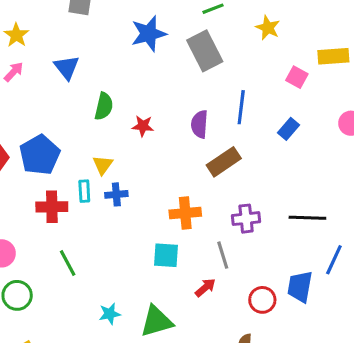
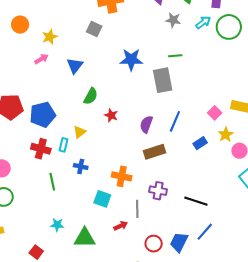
yellow star: (268, 28) -> (226, 135), moved
blue cross: (116, 194) -> (81, 166), moved
green line: (68, 263) -> (52, 182), moved

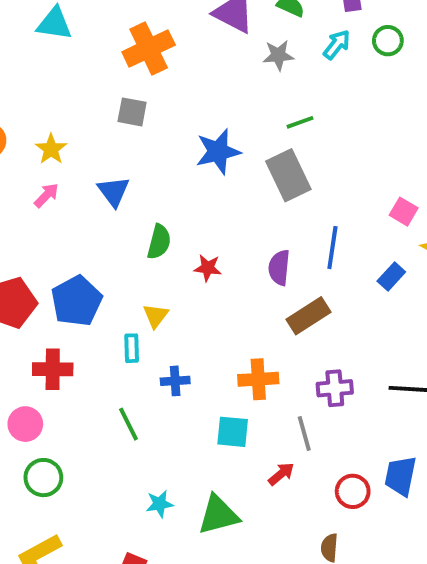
green circle: (229, 27) -> (388, 41), size x0.6
red cross: (41, 149) -> (53, 369), moved

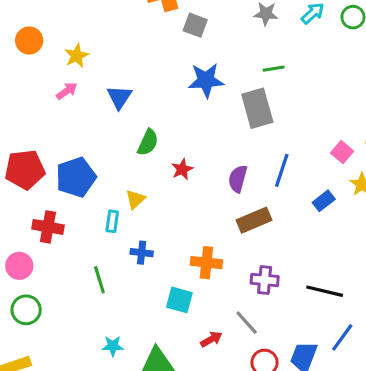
gray square: (132, 112) -> (195, 25), moved
red star: (208, 268) -> (182, 169), turned 30
gray line: (304, 433) -> (247, 323), moved, turned -36

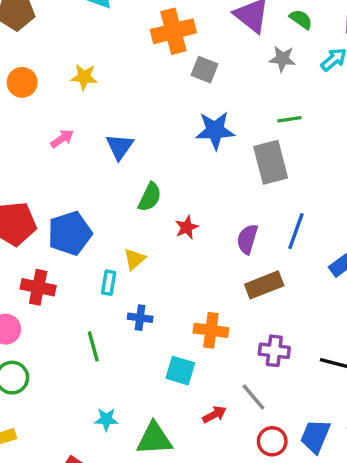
yellow star: (77, 56) -> (84, 77), moved, turned 30

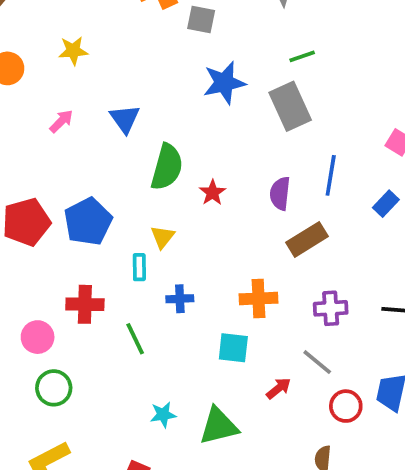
green semicircle: (150, 197) -> (167, 167), size x1.4
red cross: (38, 287) -> (85, 304), moved

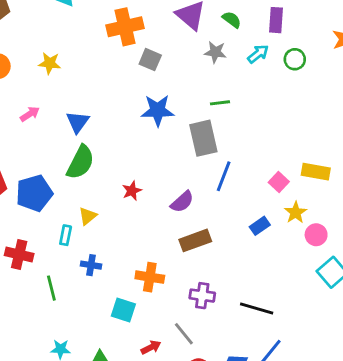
green semicircle: (167, 167) -> (81, 162), moved
blue line: (331, 175) -> (224, 176), moved
purple semicircle: (280, 193) -> (182, 202), turned -150

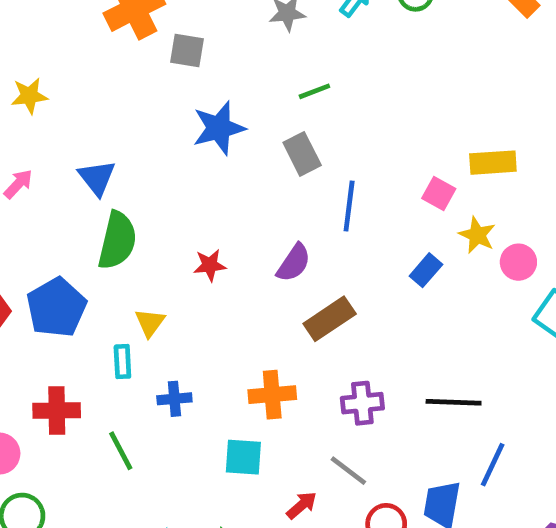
gray rectangle: (203, 138) -> (302, 154), size x0.7
red star: (132, 191) -> (210, 265), turned 30

